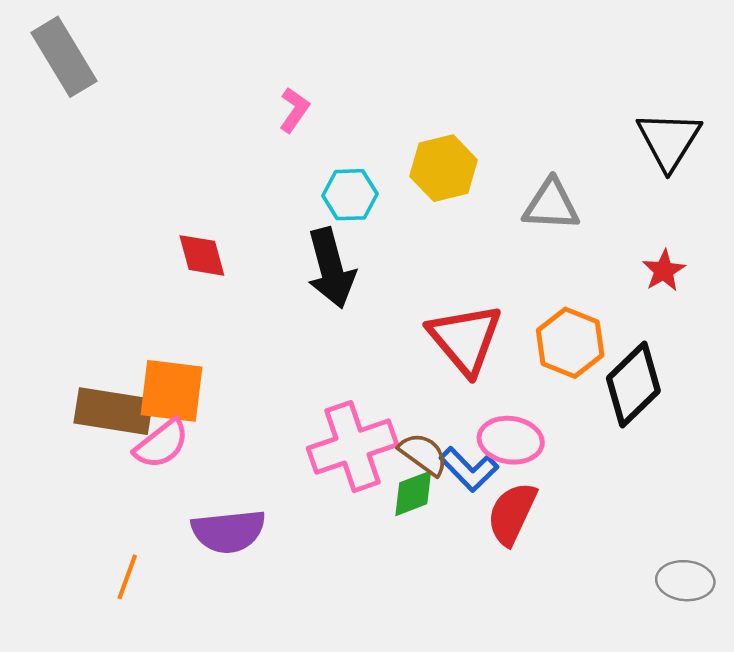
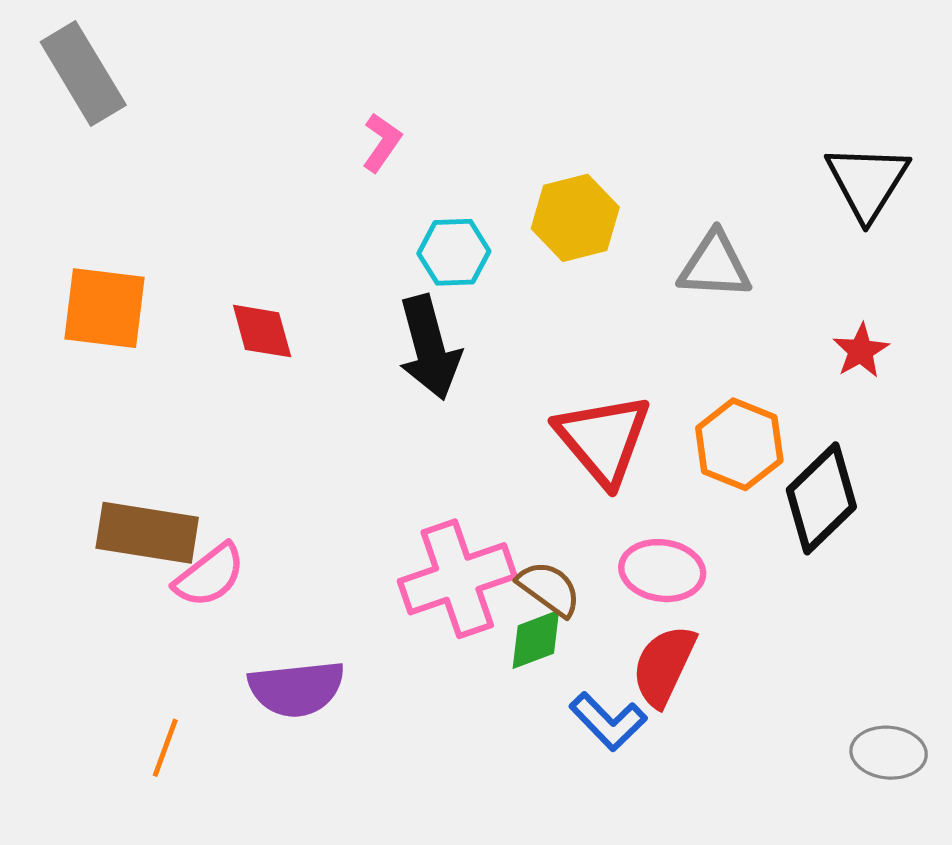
orange square: (172, 391) -> (105, 308), moved
blue L-shape: (469, 469) -> (608, 721), moved

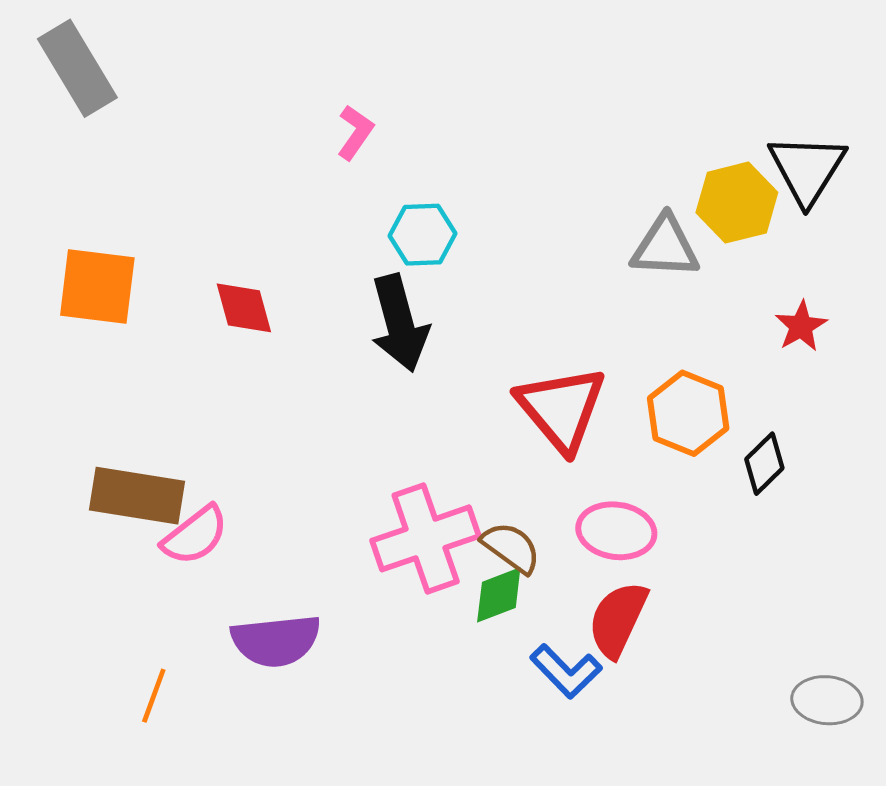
yellow hexagon: (575, 218) -> (737, 203), moved
black diamond: (821, 498) -> (764, 464), size x0.6

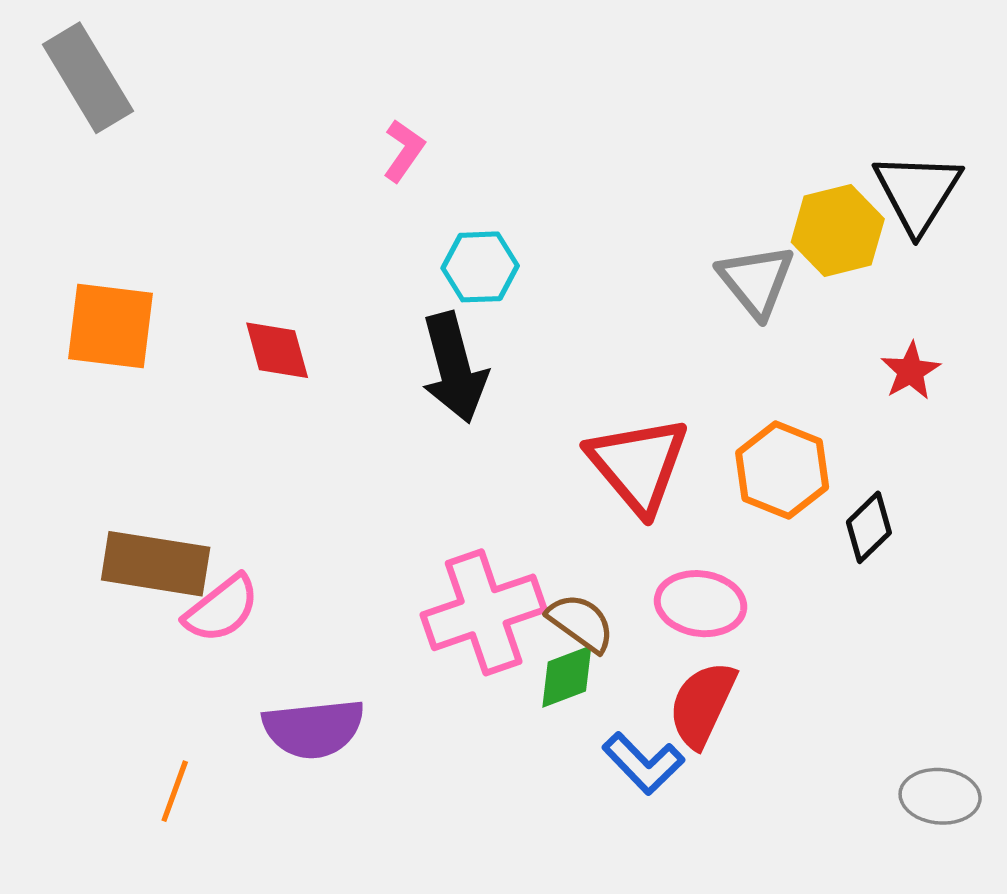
gray triangle: (665, 247) -> (756, 281), turned 48

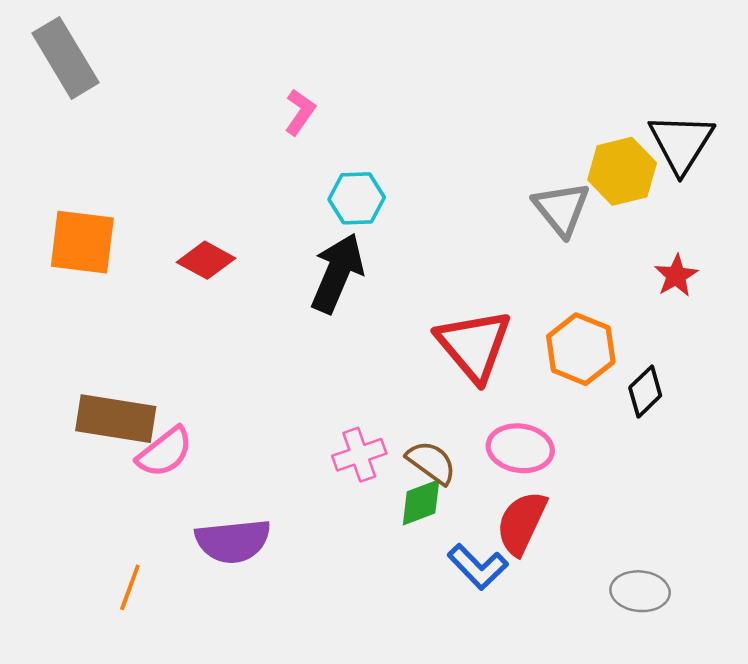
red diamond: (277, 350) -> (206, 260), turned -46
black arrow: (454, 368) -> (337, 273), turned -142
pink cross: (484, 612) -> (359, 455), size x0.6
gray ellipse: (940, 796) -> (640, 591), moved

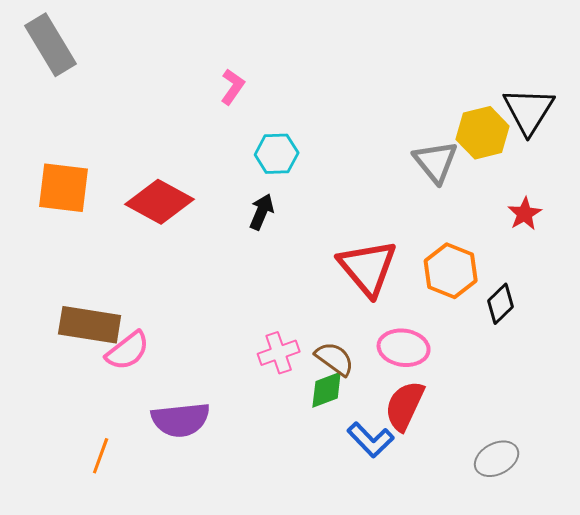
red diamond: (206, 260) -> (160, 202), size x1.5
black arrow: (337, 273) -> (262, 212), size x0.6
gray ellipse: (640, 591) -> (497, 459), turned -33

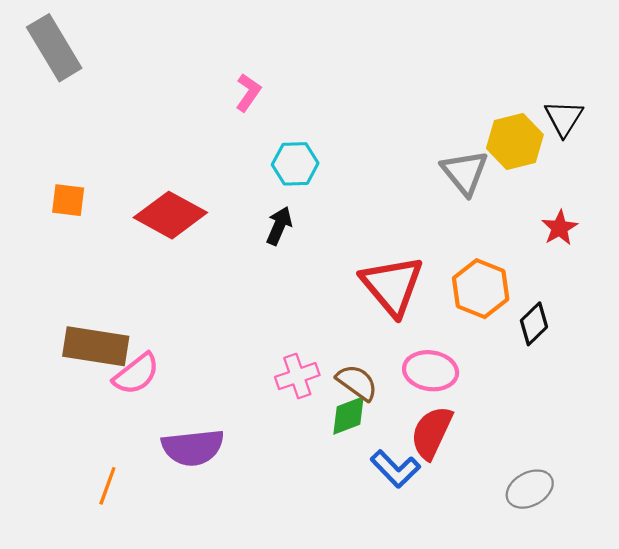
black triangle: (529, 111) -> (564, 118), size x0.7
orange square: (64, 188) -> (68, 200), size x0.6

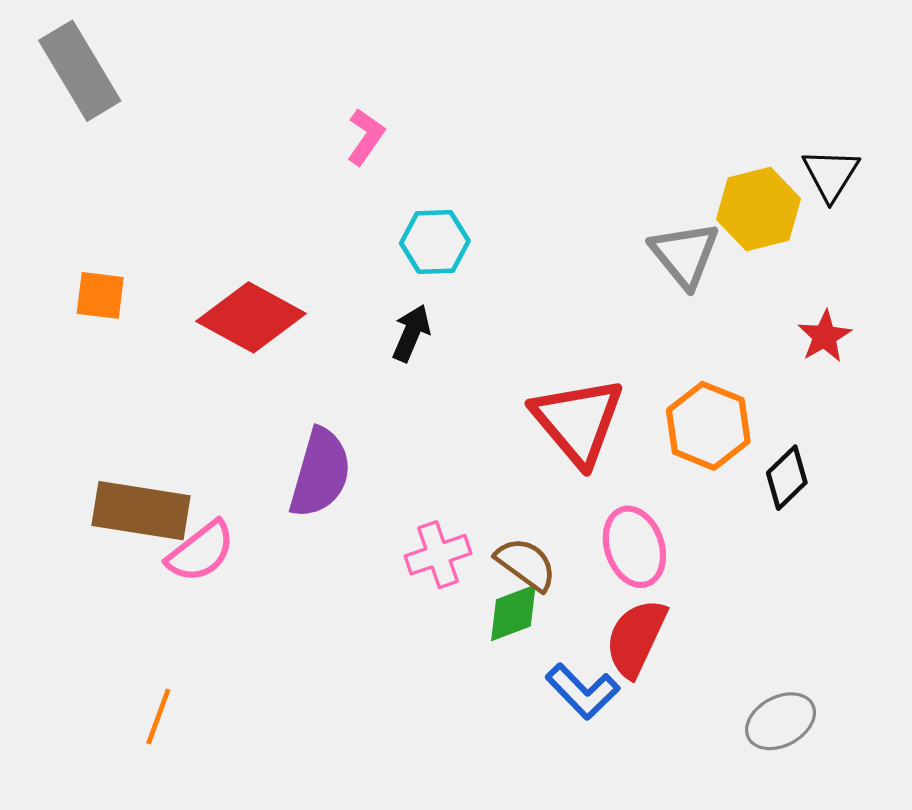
pink ellipse: (431, 371) -> (634, 547), turned 63
purple semicircle: (193, 447) -> (320, 473), moved, turned -68

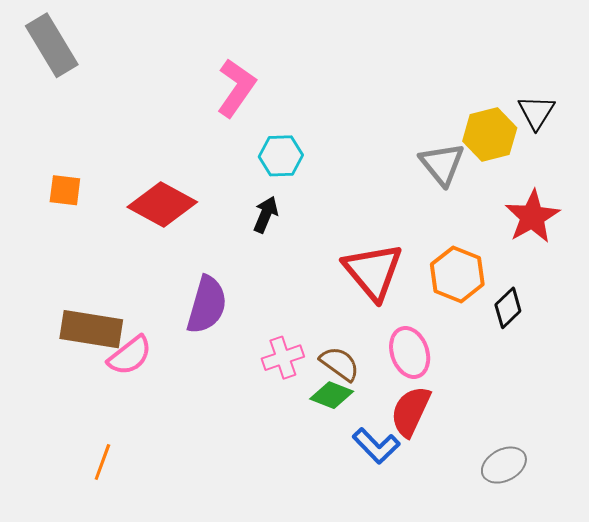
pink L-shape: (366, 137) -> (236, 88), size x1.6
red star: (825, 336) -> (532, 217), size x1.6
green diamond: (513, 613) -> (332, 395), turned 42

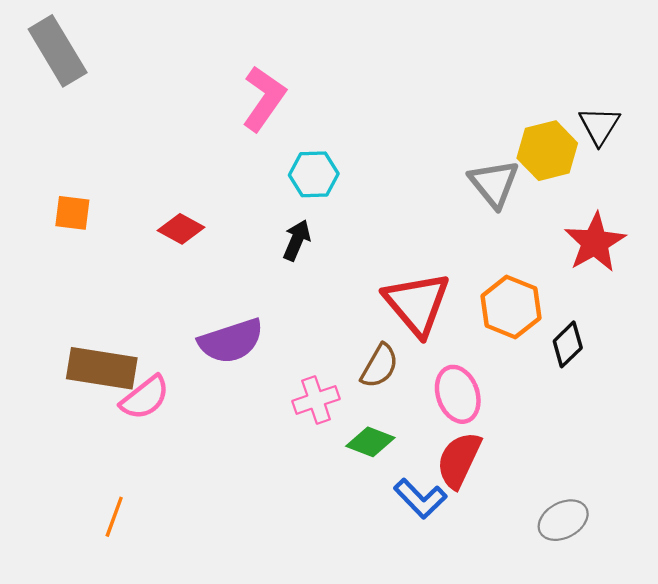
red diamond: (162, 204) -> (181, 229), size x0.6
purple semicircle: (207, 305) -> (231, 341), turned 56
brown semicircle: (340, 364) -> (379, 366), moved, turned 84

